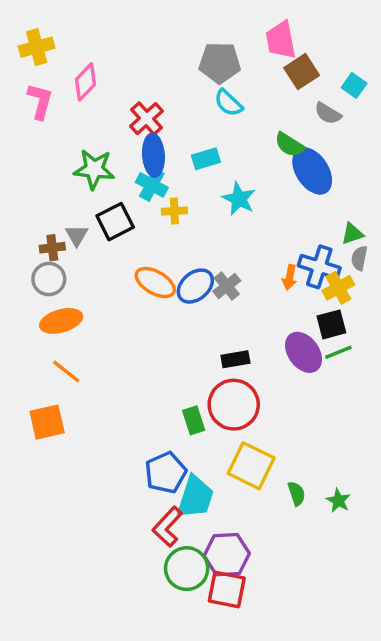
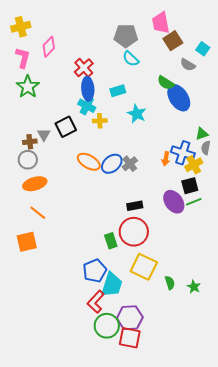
green star: (94, 169) -> (28, 87), moved, turned 30

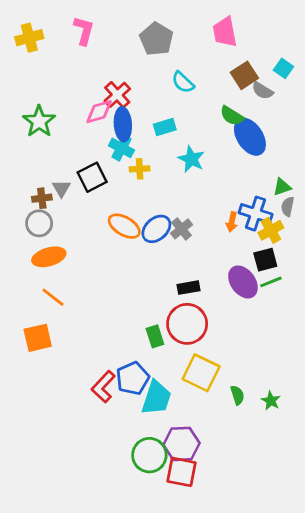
gray pentagon: (126, 36) -> (156, 39), moved, turned 30
brown square: (173, 41) -> (244, 75), moved
pink diamond: (49, 47) -> (99, 112), moved, turned 30
pink L-shape: (23, 58) -> (84, 31), moved
red L-shape: (96, 302) -> (103, 387), moved

